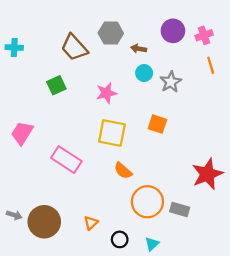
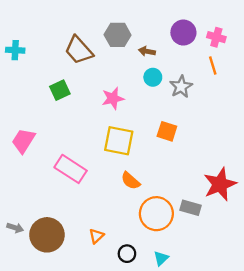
pink cross: (204, 35) -> (216, 37), turned 35
orange line: (211, 65) -> (213, 65), moved
gray rectangle: (180, 210) -> (190, 208), moved

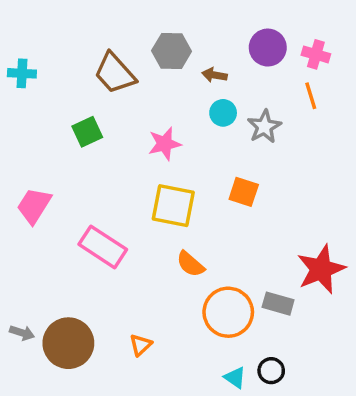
black circle: (127, 254) -> (271, 371), moved
cyan triangle: (161, 258) -> (235, 378), turned -42

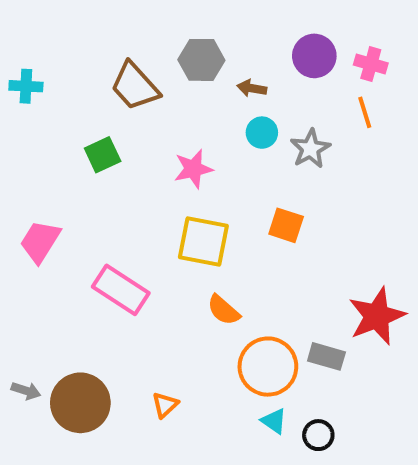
cyan triangle: (235, 378) -> (274, 421), moved

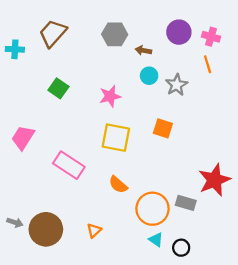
brown trapezoid: (135, 86) -> (53, 33), moved, turned 84
green square: (103, 155) -> (58, 88), turned -30
orange semicircle: (224, 310) -> (118, 185), moved

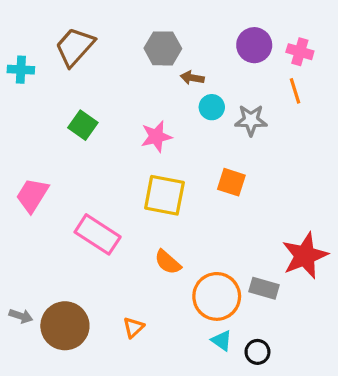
brown arrow: (143, 50) -> (192, 78), moved
gray star: (177, 85) -> (251, 120), turned 30

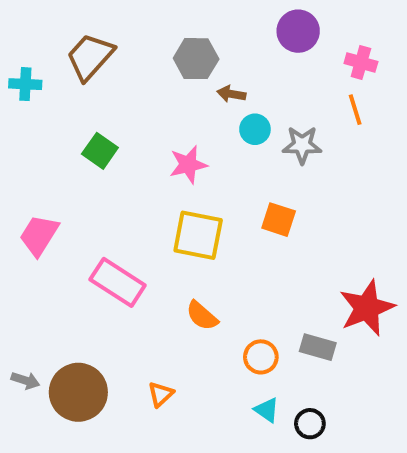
purple circle: (254, 45) -> (298, 31), moved
orange circle: (217, 296) -> (261, 357), size x0.6

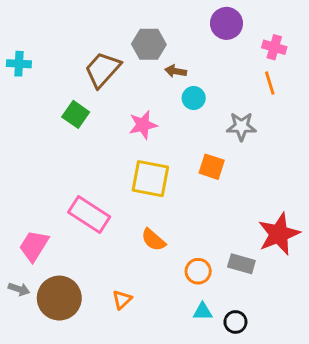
brown trapezoid: (90, 57) -> (103, 70), moved
gray star: (302, 145) -> (241, 126), moved
pink trapezoid: (39, 235) -> (34, 246), moved
cyan triangle: (267, 410) -> (203, 312), turned -36

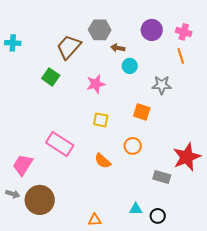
purple circle: (226, 23) -> (152, 30), moved
yellow square: (150, 179) -> (101, 120), size x0.6
orange circle: (198, 271) -> (133, 146), moved
orange triangle: (122, 300) -> (95, 220), moved, turned 40

